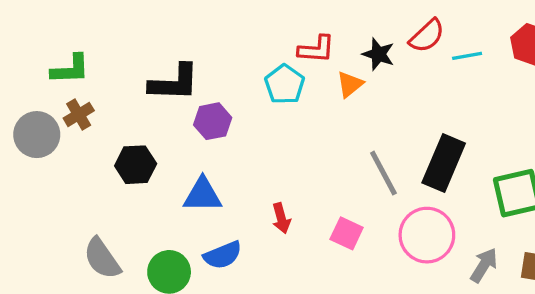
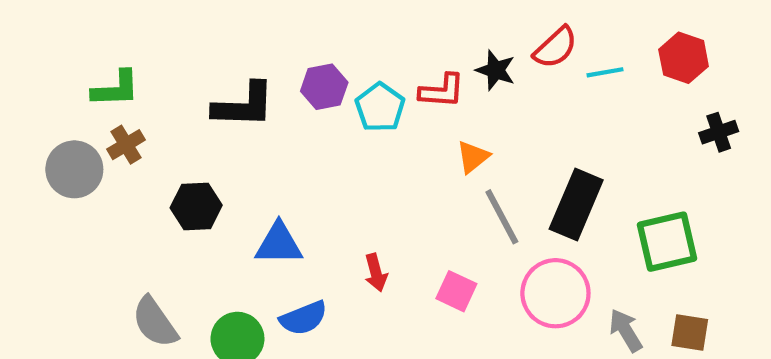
red L-shape: (316, 49) -> (442, 91), moved
orange triangle: (350, 84) -> (473, 157), moved
purple hexagon: (213, 121) -> (324, 87), moved
gray arrow: (484, 265) -> (626, 330), turned -63

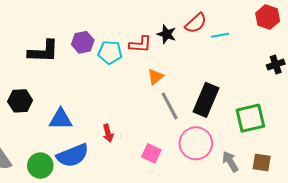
red hexagon: (684, 58) -> (268, 17), moved
cyan pentagon: (380, 107) -> (110, 52), turned -30
pink square: (456, 291) -> (151, 153), moved
blue semicircle: (304, 318) -> (73, 155), size x1.4

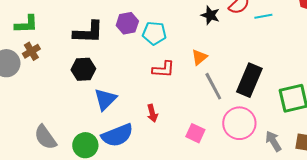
red L-shape: (140, 44) -> (163, 69), moved
black hexagon: (20, 101) -> (83, 69), moved
blue triangle: (61, 119) -> (105, 99), turned -45

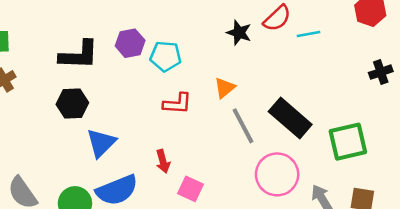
black rectangle: (249, 80) -> (290, 118), turned -72
pink square: (195, 133) -> (190, 189), moved

